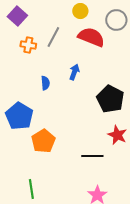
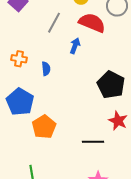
orange cross: (28, 45) -> (19, 59), moved
blue arrow: (74, 72) -> (75, 46), moved

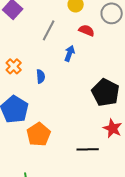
red semicircle: (92, 23) -> (87, 30), size x0.6
orange cross: (19, 59) -> (14, 66), turned 35

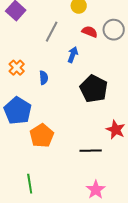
gray circle: (112, 13) -> (114, 30), moved
black pentagon: (106, 92) -> (94, 89), moved

